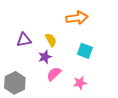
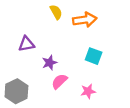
yellow semicircle: (51, 40) -> (56, 12), moved

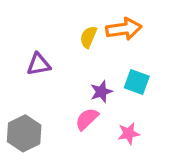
yellow semicircle: (56, 12) -> (88, 37), moved, turned -128
purple star: (49, 63) -> (101, 92), moved

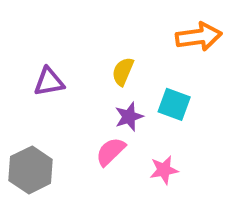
orange arrow: (124, 29) -> (199, 37), moved
yellow semicircle: (88, 37) -> (123, 71), moved

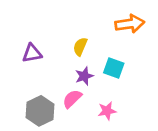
gray hexagon: (31, 170) -> (40, 111), moved

